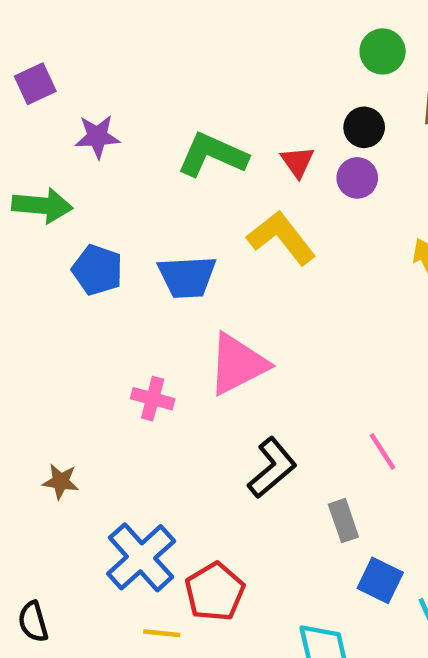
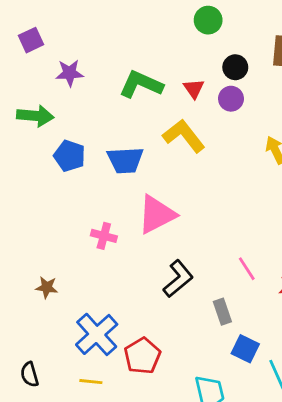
green circle: (383, 51) -> (208, 20), moved
yellow line: (162, 633) -> (91, 382), moved

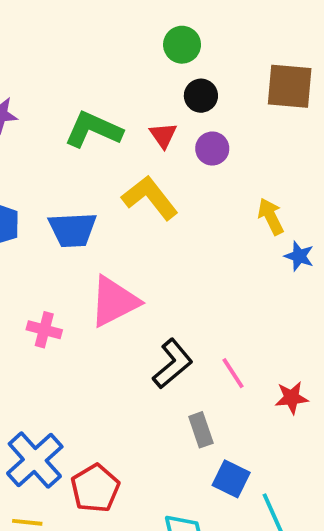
black circle: (235, 67) -> (201, 96), moved
black L-shape: (178, 279) -> (173, 364), moved

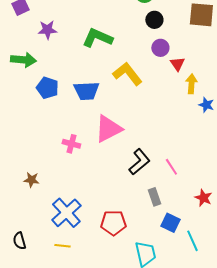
red triangle: (163, 135) -> (177, 64), moved
yellow arrow: (271, 216) -> (191, 84), turned 30
red star: (292, 398) -> (203, 198), moved, turned 30
red pentagon: (95, 488) -> (113, 223), moved, turned 30

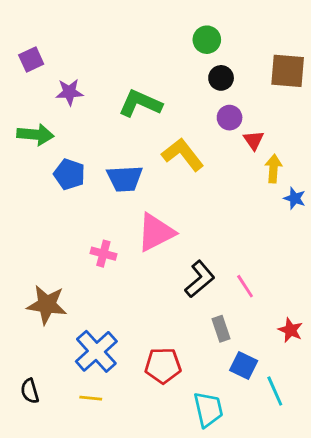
brown star: (31, 180) -> (47, 305), size x1.8

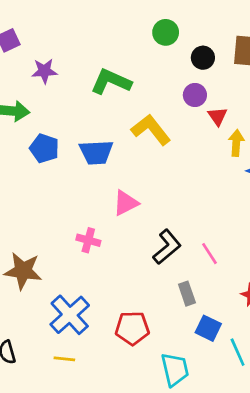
green circle: (207, 40) -> (166, 32), moved
black circle: (221, 78) -> (203, 58), moved
pink triangle: (156, 232) -> (126, 203), size x0.7
pink cross: (103, 254) -> (88, 240), moved

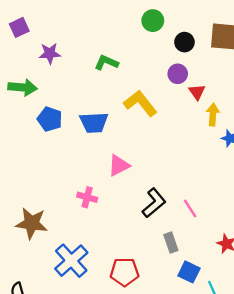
green L-shape: (111, 82) -> (106, 62), size x0.7

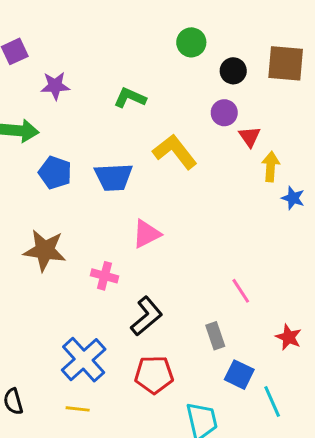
black L-shape: (154, 203) -> (146, 316), moved
brown star: (32, 223) -> (45, 250), moved

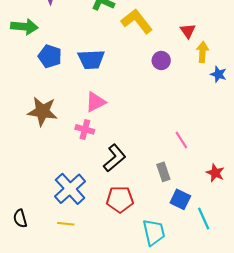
purple circle: (224, 113) -> (161, 61), moved
yellow L-shape: (175, 152) -> (137, 21), moved
pink triangle: (146, 234) -> (95, 102), moved

